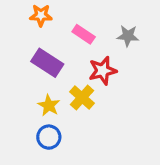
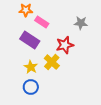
pink rectangle: (84, 34) -> (42, 22), moved

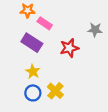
gray star: (81, 23) -> (95, 30), moved
yellow cross: (52, 62) -> (55, 91), moved

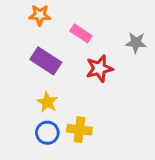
pink rectangle: (45, 23) -> (81, 33), moved
yellow cross: (55, 91) -> (79, 130), turned -35

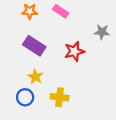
pink rectangle: (81, 33) -> (61, 11), moved
blue circle: (47, 133) -> (25, 97), moved

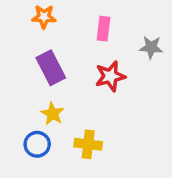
pink rectangle: (61, 11) -> (103, 29), moved, turned 63
purple rectangle: (34, 46) -> (51, 68), turned 30

